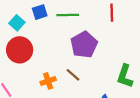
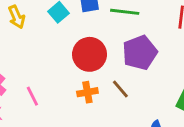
red circle: (20, 50) -> (90, 54), moved

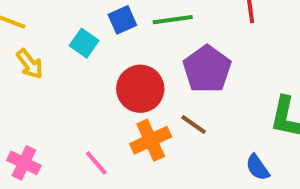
orange cross: (87, 92) -> (151, 140), size x1.4
pink line: (32, 96) -> (96, 163), moved

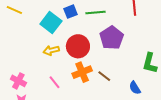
cyan square: (84, 43) -> (51, 22), size x1.5
yellow arrow: (30, 64) -> (51, 50), moved, turned 112
brown line: (194, 125) -> (104, 76), moved

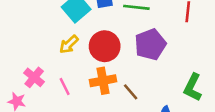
yellow arrow: (51, 50) -> (69, 44), turned -42
pink cross: (18, 81) -> (34, 77), moved

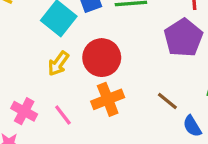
purple pentagon: (150, 44) -> (183, 38), moved
brown line: (131, 92) -> (167, 101), moved

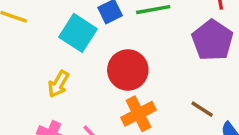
yellow arrow: (58, 64) -> (58, 84), moved

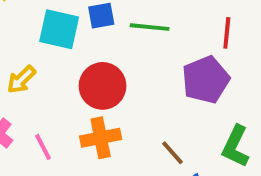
cyan square: (78, 33) -> (59, 29), turned -36

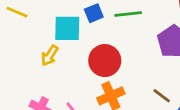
yellow arrow: (21, 80) -> (50, 56), moved

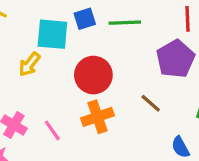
brown line: (162, 96) -> (151, 103), moved

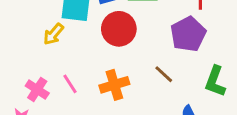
red circle: (93, 75) -> (119, 29), moved
pink line: (52, 130) -> (70, 84), moved

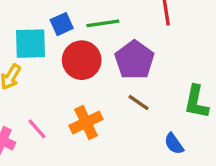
purple pentagon: (188, 34) -> (134, 60), moved

